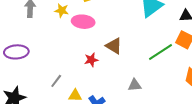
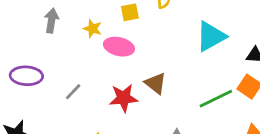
red star: (91, 60) -> (124, 98), size x1.5
gray line: (56, 81) -> (73, 92), moved

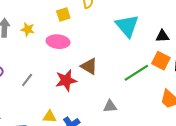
yellow star: (93, 29) -> (28, 29), moved
cyan triangle: (211, 36) -> (127, 26), turned -35

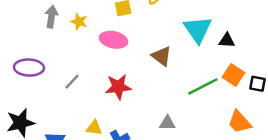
black triangle: (162, 36) -> (227, 40), moved
brown triangle: (89, 66) -> (162, 56), moved

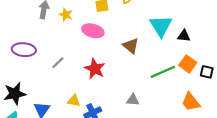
red star: (118, 87) -> (95, 69), turned 30

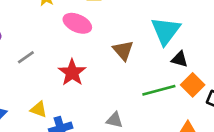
black triangle: (184, 36) -> (180, 59), moved

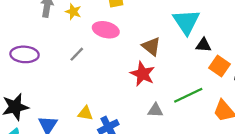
gray line: (26, 57) -> (77, 54), moved
red star: (72, 72) -> (143, 74), moved
green line: (159, 90) -> (188, 95), moved

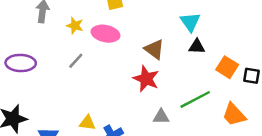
yellow star: (73, 12) -> (75, 26), moved
cyan triangle: (186, 22) -> (190, 22), size x0.7
black triangle: (203, 45) -> (197, 47), moved

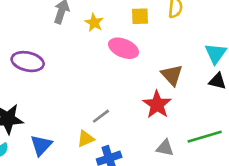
yellow star: (75, 26) -> (94, 23), moved
gray line: (76, 61) -> (101, 116), moved
yellow triangle: (87, 123) -> (86, 139), turned -42

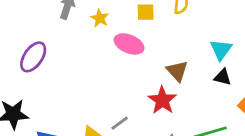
purple ellipse: (28, 62) -> (33, 57), turned -68
gray line: (101, 116) -> (120, 123), moved

